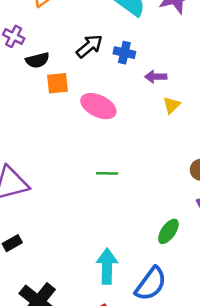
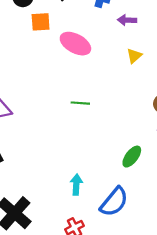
yellow triangle: (172, 105) -> (134, 56), moved
cyan arrow: (107, 266) -> (76, 185), size x0.7

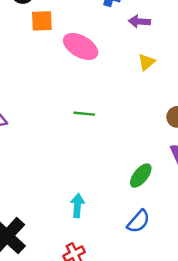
blue semicircle: (114, 202) -> (138, 221), moved, size x0.7

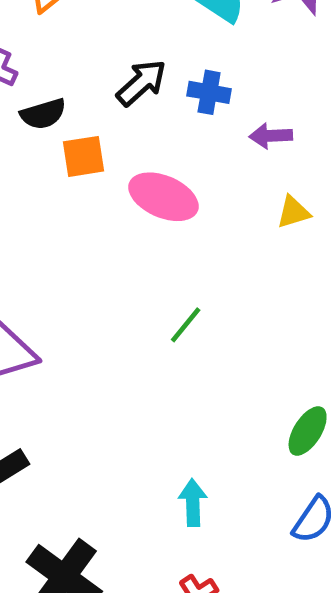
yellow triangle: (146, 62) -> (293, 212), turned 30
green line: (84, 114) -> (186, 325), turned -50

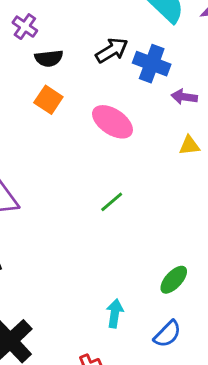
blue cross: (209, 92) -> (152, 64), size x1.4
orange square: (84, 156) -> (48, 100), moved, turned 32
cyan arrow: (193, 503) -> (115, 313), moved

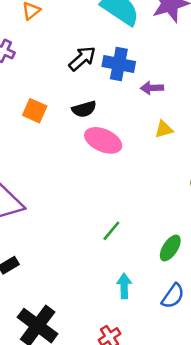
black semicircle: (49, 58) -> (84, 109), moved
pink ellipse: (112, 122) -> (103, 140), moved
green line: (112, 202) -> (111, 231), moved

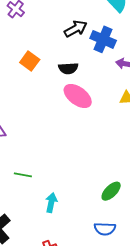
green line: (111, 231) -> (23, 175), moved, turned 48
cyan arrow: (124, 286) -> (51, 203), moved
blue semicircle: (173, 296) -> (105, 229), turned 45

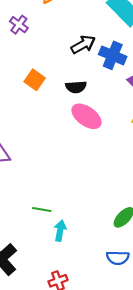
green line: (23, 175) -> (42, 210), moved

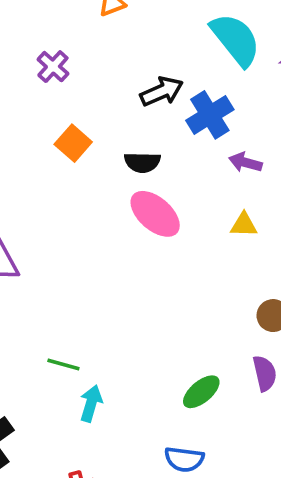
purple cross: (19, 25) -> (53, 67), moved
blue cross: (113, 55) -> (210, 115), turned 30

